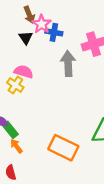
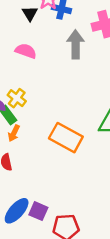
yellow cross: (15, 85) -> (17, 98), moved
orange arrow: (16, 146) -> (14, 133), turned -120

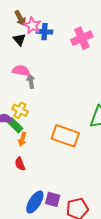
gray arrow: (76, 44) -> (31, 81), moved, size x0.6

